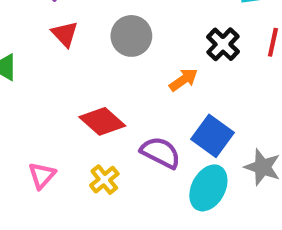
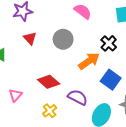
orange arrow: (183, 80) -> (89, 61), size x1.5
blue square: (213, 136) -> (111, 80), moved
pink triangle: (42, 175) -> (15, 95), moved

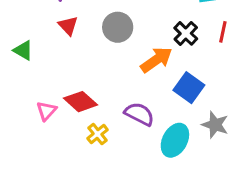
red diamond: (49, 82) -> (81, 102), moved

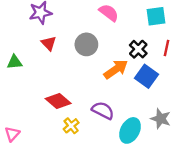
green triangle: (23, 50) -> (15, 62), turned -35
blue square: (189, 88) -> (147, 76), moved
pink triangle: (46, 111) -> (12, 134), moved

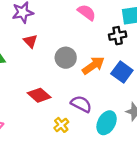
gray circle: (86, 44) -> (66, 58), moved
black cross: (138, 49) -> (118, 36), moved, turned 35
yellow cross: (71, 126) -> (61, 125), moved

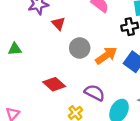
red triangle: (30, 41) -> (58, 24), moved

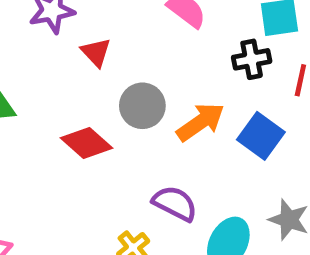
red diamond: (54, 84) -> (87, 143), moved

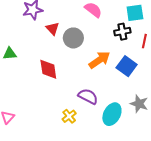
gray circle: (142, 106) -> (73, 38), moved
red diamond: (87, 143) -> (48, 69), turned 40

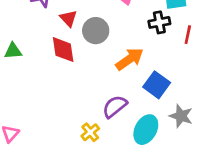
blue square: (127, 66) -> (157, 85), moved
red diamond: (48, 69) -> (63, 50), moved
purple semicircle: (88, 96) -> (115, 107), turned -66

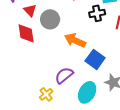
orange arrow: (130, 59) -> (75, 40), turned -120

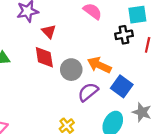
gray circle: (50, 19) -> (71, 70), moved
purple semicircle: (64, 75) -> (88, 92), moved

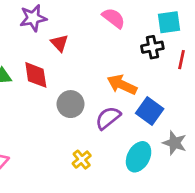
red diamond: (44, 57) -> (36, 75), moved
gray circle: (71, 70) -> (71, 104), moved

